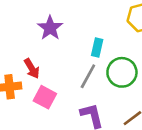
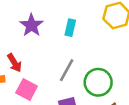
cyan rectangle: (97, 48) -> (70, 28), moved
green circle: (122, 72) -> (98, 82), moved

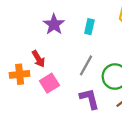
pink square: (27, 90) -> (49, 83), turned 30

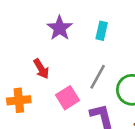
orange cross: (20, 74) -> (19, 100), moved
pink square: (49, 83) -> (67, 98), moved

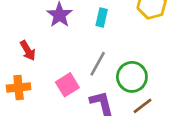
red arrow: (41, 69) -> (28, 51), moved

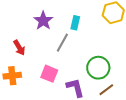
gray line: (98, 64) -> (62, 43), moved
pink square: (67, 85) -> (49, 74), turned -36

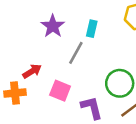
red arrow: (19, 48) -> (32, 71), moved, turned -91

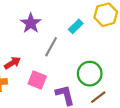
cyan rectangle: (92, 29) -> (76, 26), moved, turned 32

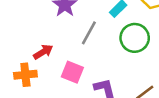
green circle: (90, 74) -> (135, 38), moved

